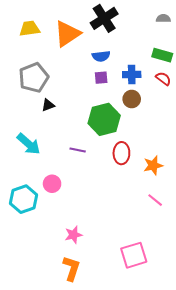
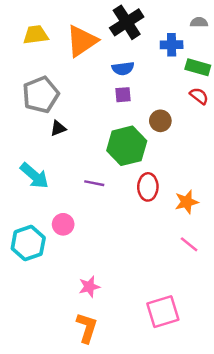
blue cross: (132, 75) -> (172, 45), moved

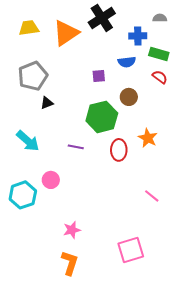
blue semicircle: (123, 68) -> (127, 62), moved
orange star: (187, 202) -> (148, 138), moved, turned -30

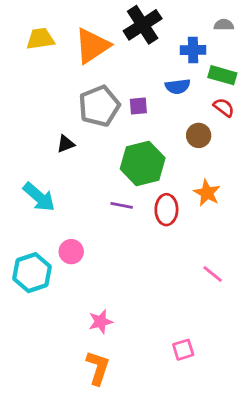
gray pentagon: (33, 76) -> (99, 106), moved
brown circle: (129, 97) -> (199, 135), moved
purple line: (76, 147) -> (122, 205), moved
pink square: (131, 250) -> (183, 350), size x0.6

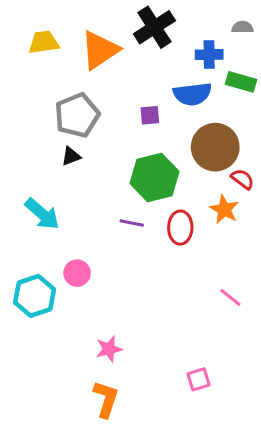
blue semicircle: (178, 86) -> (192, 94), size x1.4
gray pentagon: (99, 106) -> (77, 115), moved
red semicircle: (224, 107) -> (243, 179), moved
brown circle: (199, 135) -> (215, 147), size x1.8

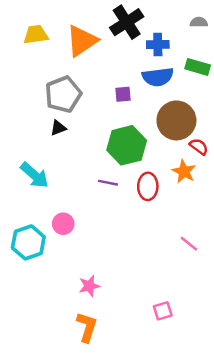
blue cross: (209, 55) -> (158, 45), moved

